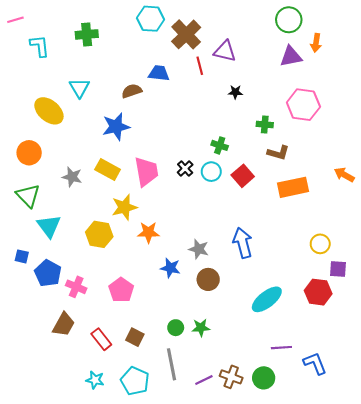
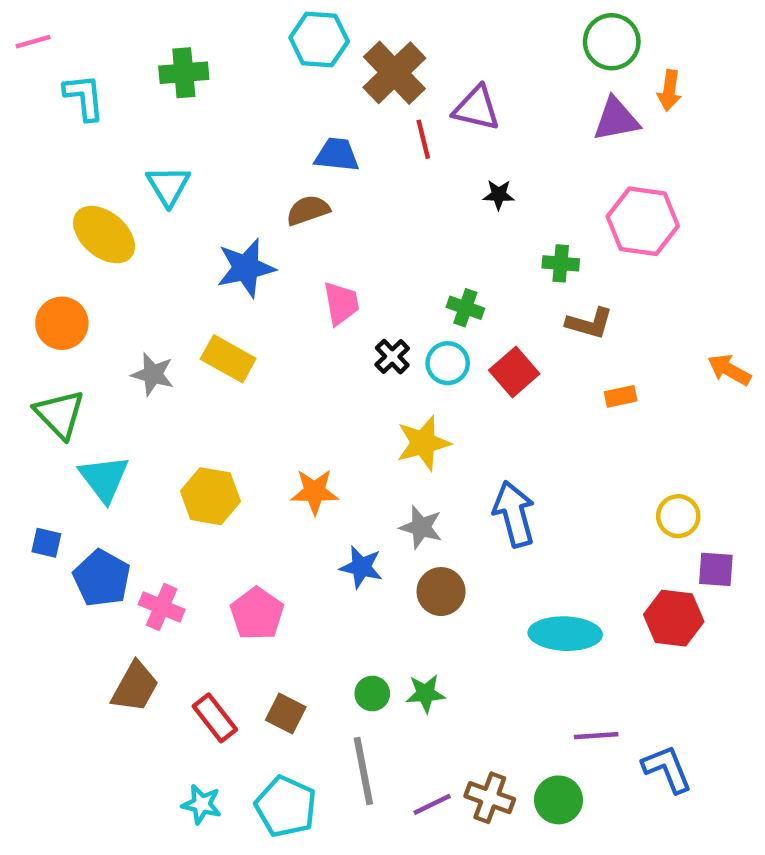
brown semicircle: (132, 91) -> (308, 210), moved
pink trapezoid: (146, 172) -> (341, 303), moved, size x0.7
orange rectangle: (293, 187) -> (621, 396), size x0.5
yellow star: (124, 207) -> (423, 443), moved
cyan ellipse: (267, 299) -> (565, 634), turned 40

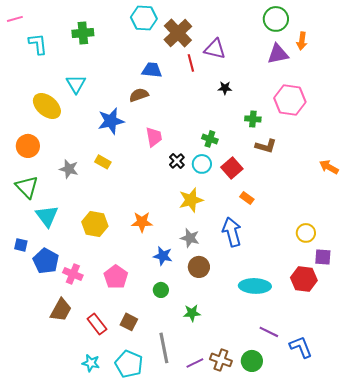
yellow rectangle: (228, 359) -> (103, 162), size x0.7
orange rectangle: (621, 396) -> (247, 198), moved, turned 48
green circle: (372, 693) -> (161, 290), moved
purple line: (596, 736) -> (269, 332), turned 30

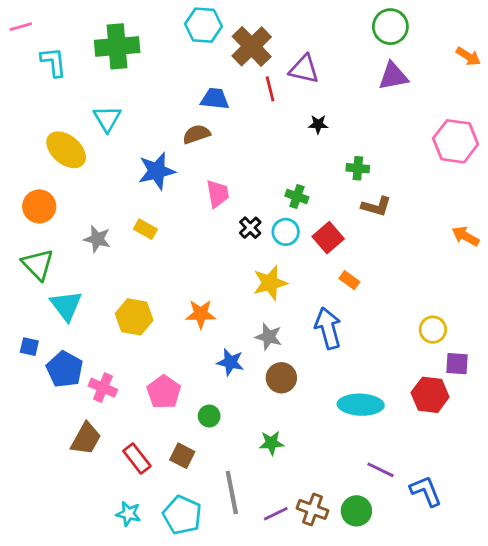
green cross: (83, 33) -> (117, 46), size x1.4
orange arrow: (302, 41) -> (468, 56), moved, turned -66
pink hexagon: (290, 100) -> (456, 141), moved
green circle: (161, 290) -> (209, 416), moved

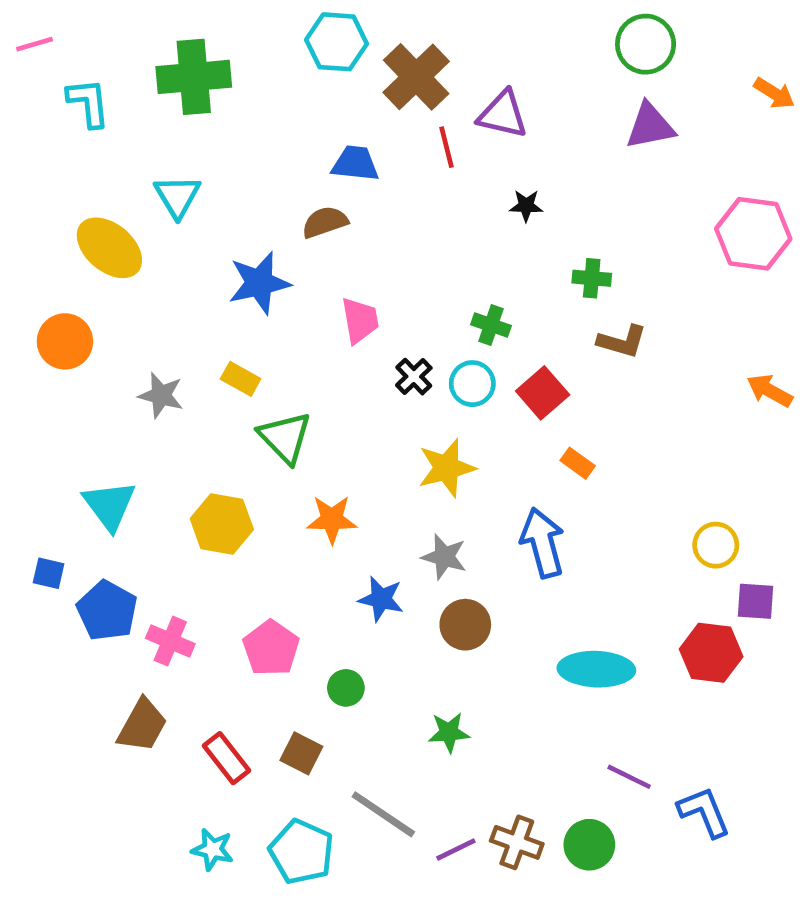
green triangle: (38, 264) -> (285, 437), moved
gray line: (232, 492) -> (383, 814), turned -45

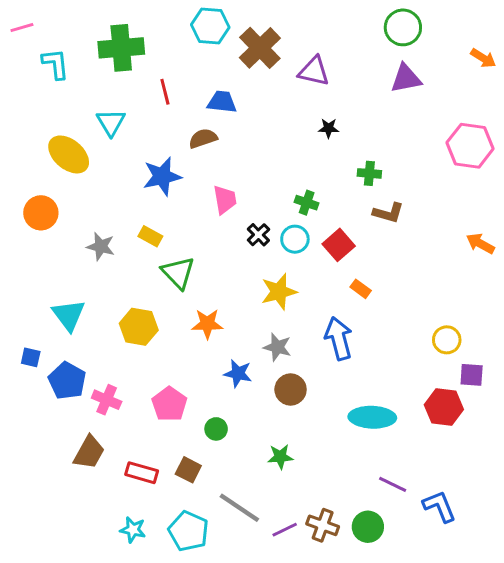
red line: (447, 147) -> (165, 92), moved
red rectangle: (226, 758) -> (142, 473), turned -36

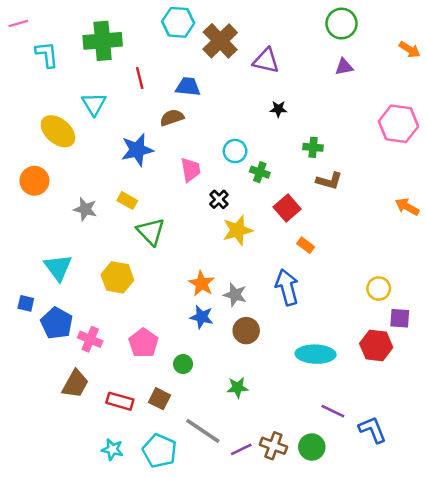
purple triangle: (406, 79) -> (344, 67), size x0.7
cyan circle: (295, 239) -> (235, 151), moved
yellow star: (279, 292) -> (238, 230), moved
orange star: (207, 324) -> (202, 284), moved, turned 30

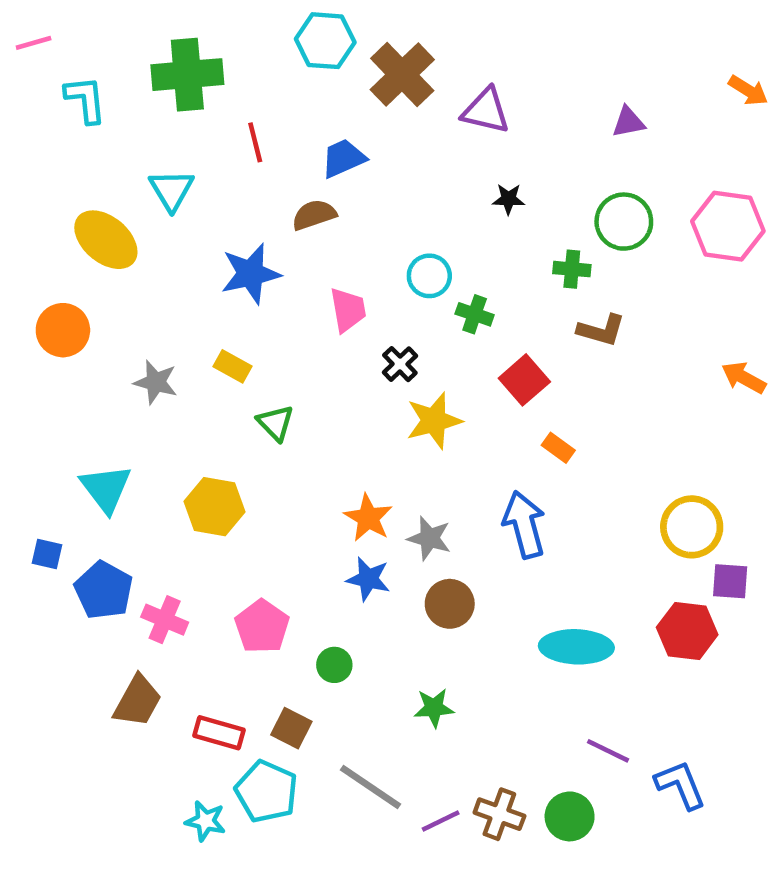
green circle: (342, 24) -> (624, 222), moved
blue trapezoid: (188, 87) -> (343, 158), turned -30
green triangle: (151, 232) -> (276, 423), size x0.7
yellow circle: (379, 289) -> (692, 527), size x1.4
cyan pentagon: (160, 451) -> (266, 792), moved

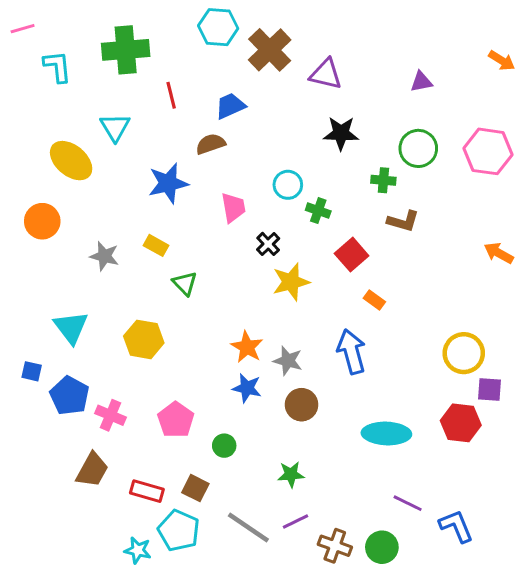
black star: (508, 199) -> (341, 133), size x1.6
purple line: (441, 821) -> (295, 521), moved

